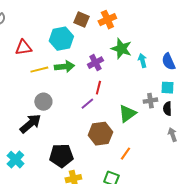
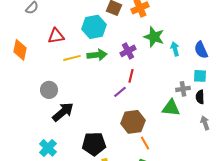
gray circle: (43, 102) -> (49, 90), moved
green triangle: (127, 114) -> (171, 108), moved, turned 42
orange line: (125, 154) -> (145, 143), moved, turned -64

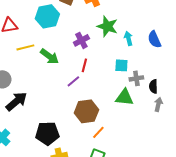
green arrow: (97, 55) -> (49, 56), moved, turned 42
cyan square: (200, 76) -> (121, 65), moved
gray arrow: (205, 123) -> (158, 104), moved, turned 32
orange line: (145, 143) -> (98, 132), turned 72

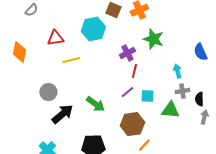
cyan arrow: (128, 38) -> (177, 71), moved
green arrow: (49, 56) -> (95, 104), moved
red line: (84, 65) -> (134, 71), moved
cyan square: (121, 65) -> (147, 96), moved
purple line: (73, 81) -> (127, 92), moved

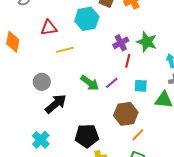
green star: (153, 39) -> (147, 42), moved
purple line: (127, 92) -> (112, 83), moved
green arrow: (95, 104) -> (90, 83), moved

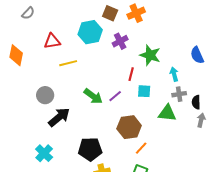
purple cross: (121, 43) -> (120, 41), moved
cyan square: (141, 86) -> (144, 91), moved

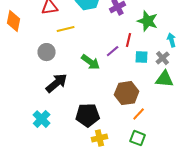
gray cross: (179, 94) -> (163, 58), moved, turned -32
gray circle: (45, 95) -> (47, 52), moved
purple line: (115, 96) -> (113, 51), moved

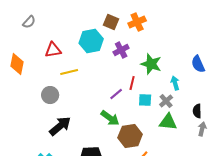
green arrow: (91, 62) -> (110, 118), moved

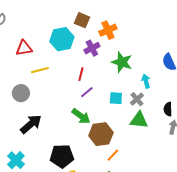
orange cross: (137, 22) -> (108, 30), moved
red line: (132, 83) -> (81, 74), moved

